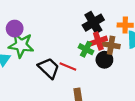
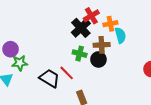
red cross: (98, 41) -> (91, 16), moved
green star: (21, 45) -> (20, 63), size x0.7
red line: (68, 67) -> (67, 73), turned 35

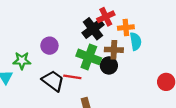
purple circle: (11, 49) -> (49, 46), moved
green cross: (80, 54) -> (89, 57), size x1.5
red line: (67, 73) -> (72, 77), turned -42

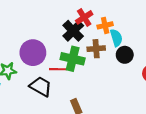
purple circle: (49, 46) -> (33, 53), size x1.5
black circle: (109, 65) -> (125, 55), moved
red line: (72, 77) -> (58, 69), moved

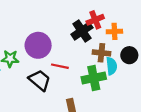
cyan semicircle: (116, 38) -> (112, 66), moved
black circle: (125, 55) -> (129, 55), moved
green cross: (73, 59) -> (94, 78), moved, turned -35

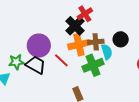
orange cross: (114, 31) -> (79, 45), moved, size x1.5
red line: (60, 66) -> (61, 60), turned 42
black trapezoid: (40, 80) -> (36, 65), moved

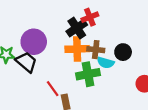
cyan semicircle: (107, 52) -> (106, 63), turned 112
red line: (61, 60) -> (53, 89), moved

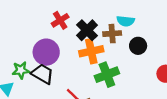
red cross: (90, 17) -> (60, 20), moved
brown cross: (96, 50) -> (112, 34), moved
cyan semicircle: (106, 63) -> (126, 21), moved

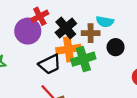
purple circle: (46, 52) -> (28, 31), moved
black trapezoid: (43, 74) -> (50, 64), moved, turned 120
green cross: (107, 75) -> (83, 59), moved

